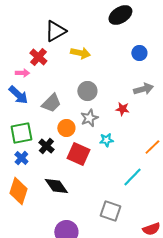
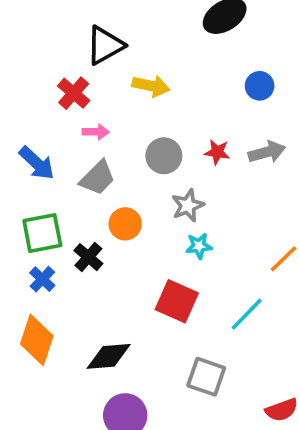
pink arrow: (22, 73) -> (96, 132), moved
red star: (122, 109) -> (217, 152), moved
gray star: (89, 118) -> (188, 205), moved
red square: (78, 154) -> (177, 301), moved
black diamond: (56, 186) -> (109, 356), moved, turned -60

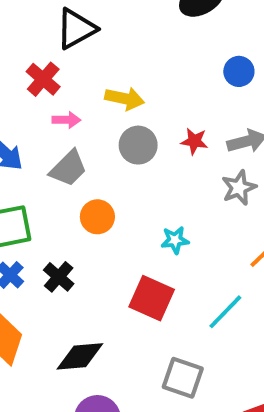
yellow arrow: (151, 86) -> (125, 99), moved
gray star: (188, 205) -> (239, 188), moved
black cross: (88, 257) -> (59, 277), moved

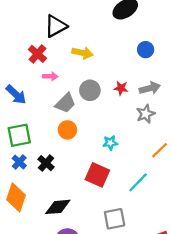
yellow arrow: (125, 99) -> (82, 53), moved
gray trapezoid: (68, 168) -> (65, 103), moved
gray square: (183, 378) -> (115, 219), turned -30

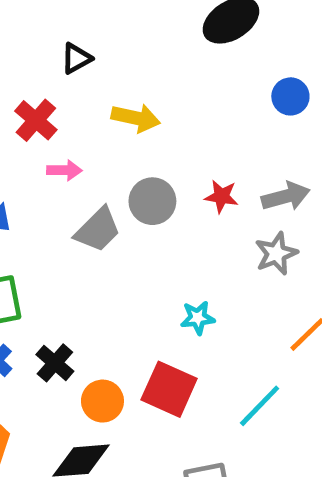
black triangle: (56, 26) -> (76, 58), size x0.6
blue circle: (146, 50) -> (290, 96), moved
orange circle: (67, 130) -> (102, 401), moved

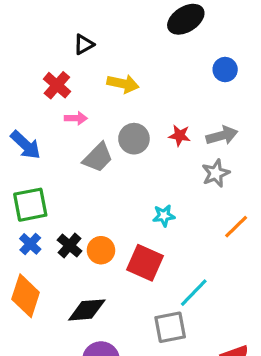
orange circle: (102, 401) -> (101, 250), moved
cyan line: (260, 406) -> (194, 293), moved

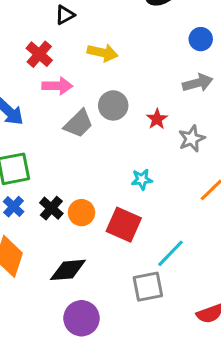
pink arrow: (76, 118) -> (57, 86), size x1.4
red star: (180, 136) -> (157, 119), moved, turned 30
gray arrow: (222, 136) -> (198, 83), moved

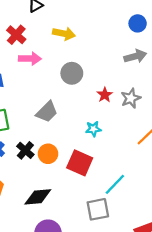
red star: (157, 119) -> (105, 95), moved
gray trapezoid: (78, 124) -> (47, 112), moved

